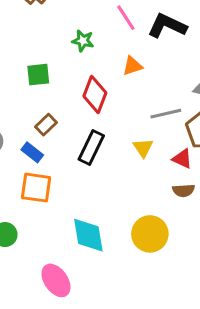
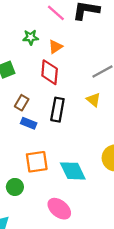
orange triangle: (132, 66) -> (55, 47), moved
blue rectangle: (32, 152) -> (29, 123), moved
orange square: (36, 188) -> (37, 162), moved

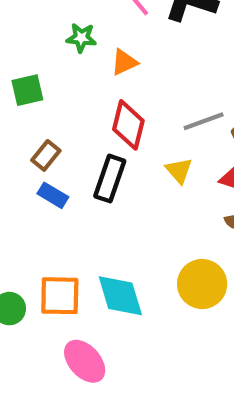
red diamond: (50, 72) -> (128, 125), moved
orange square: (37, 162) -> (60, 296), moved

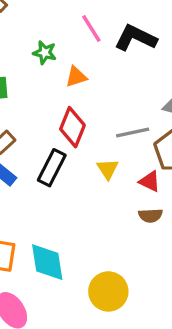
yellow circle: (202, 284) -> (108, 291), moved

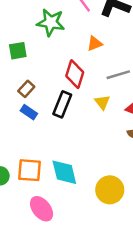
green star: (45, 53) -> (51, 22), size x1.6
orange triangle: (76, 77) -> (95, 43), moved

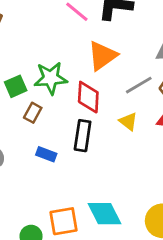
green star: (51, 22) -> (51, 78), moved
orange triangle: (95, 43) -> (102, 56), size x1.6
brown rectangle: (26, 89) -> (33, 113), moved

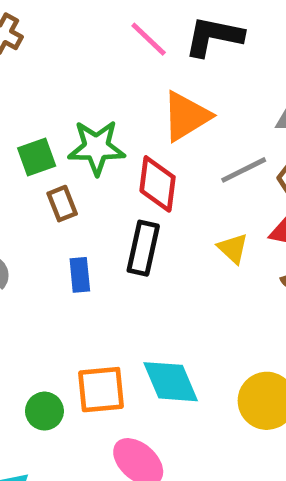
brown rectangle: (33, 113) -> (62, 204), turned -54
yellow triangle: (128, 121) -> (233, 248), moved
blue rectangle: (46, 154) -> (80, 275), turned 60

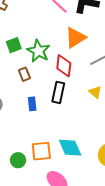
green star: (96, 148) -> (38, 51), turned 30
green square: (37, 157) -> (14, 45), moved

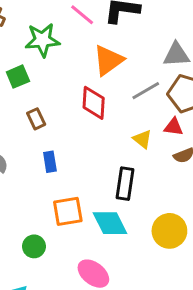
green star: (38, 51) -> (42, 40), moved, turned -30
black rectangle: (58, 92) -> (125, 184), moved
orange square: (41, 151) -> (68, 211), moved

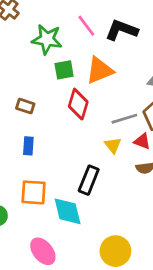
green square: (18, 77) -> (64, 70), moved
gray line: (146, 91) -> (124, 119), moved
brown rectangle: (36, 119) -> (25, 106), turned -60
yellow circle: (169, 231) -> (115, 251), moved

